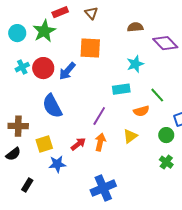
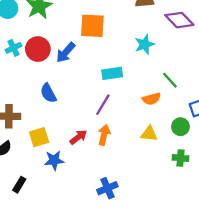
cyan rectangle: (121, 89) -> (112, 73), moved
blue semicircle: (52, 106) -> (48, 93), size x0.7
yellow triangle: (130, 136) -> (149, 134), moved, turned 42
green cross: (166, 162) -> (180, 158), turned -32
blue cross: (103, 188) -> (107, 188), size x0.7

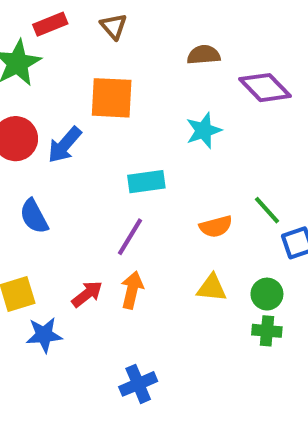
green line: (170, 80) -> (267, 210), moved
green circle: (180, 127) -> (267, 294), moved

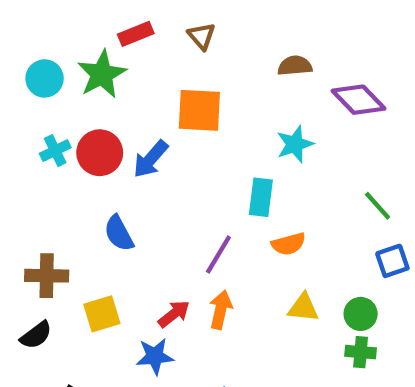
cyan rectangle: (146, 182) -> (261, 197), moved, turned -75
green line: (267, 210) -> (378, 206), moved
orange semicircle: (216, 227) -> (288, 244), moved
blue star: (44, 335) -> (155, 356), moved

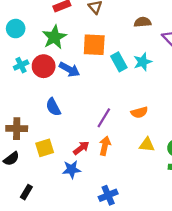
green star: (102, 74) -> (54, 37), moved
blue arrow: (151, 159) -> (69, 69), turned -102
cyan rectangle: (261, 197) -> (119, 62), moved, turned -36

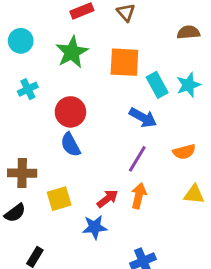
red circle: (44, 66) -> (70, 112), moved
blue arrow: (69, 69) -> (143, 118), moved

